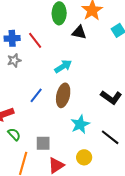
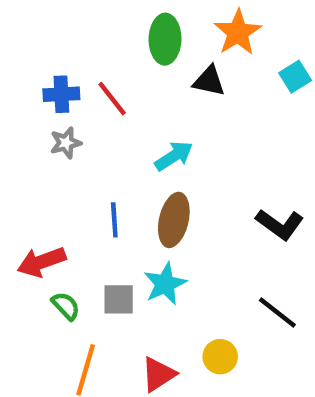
blue line: (36, 95) -> (114, 220), turned -42
cyan star: (80, 124) -> (165, 284), moved
gray square: (43, 143) -> (119, 299), moved

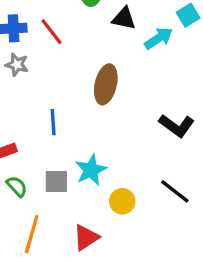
gray star: (66, 143) -> (17, 65), turned 30
cyan arrow: (174, 156) -> (158, 38), moved
brown ellipse: (174, 220) -> (106, 84), moved
yellow circle: (220, 357) -> (122, 201), moved

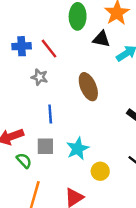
gray star: (17, 65) -> (39, 77), moved
brown ellipse: (106, 84) -> (88, 87), turned -36
gray square: (56, 182) -> (45, 146), moved

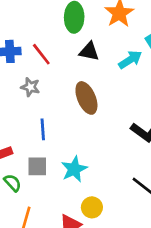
black triangle: (101, 39) -> (89, 51), moved
yellow circle: (100, 171) -> (92, 207), moved

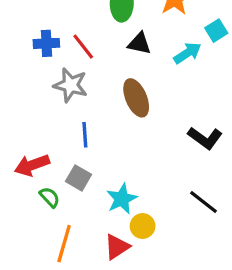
gray star: (30, 87) -> (70, 85), size x1.5
gray square: (37, 166) -> (78, 178), turned 30
cyan star: (74, 169) -> (122, 199), moved

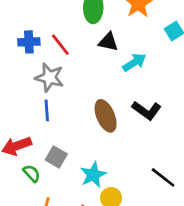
cyan arrow: (187, 53) -> (134, 62), moved
brown ellipse: (136, 98) -> (106, 116), moved
blue line: (85, 135) -> (47, 110), moved
black L-shape: (205, 138) -> (147, 110), moved

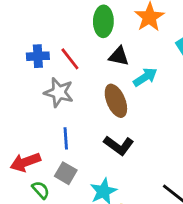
blue line: (47, 110) -> (66, 138), moved
black L-shape: (147, 110) -> (119, 145), moved
brown ellipse: (106, 116) -> (116, 101), moved

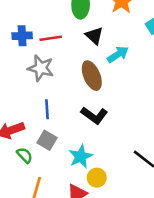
black triangle: (119, 56) -> (94, 36), turned 30
red line: (70, 59) -> (51, 38), turned -60

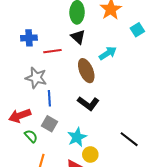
black triangle: (94, 36) -> (78, 37), moved
red line: (51, 38) -> (52, 51), moved
gray star: (41, 68) -> (36, 78), moved

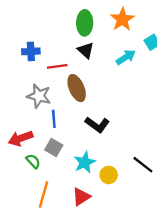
cyan arrow: (108, 53) -> (126, 57), moved
brown ellipse: (86, 71) -> (77, 88), moved
yellow circle: (90, 154) -> (109, 175), moved

